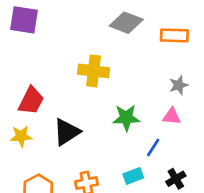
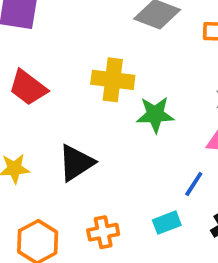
red trapezoid: (31, 101) -> (28, 88), moved, turned 100
green star: (126, 118) -> (155, 115), moved

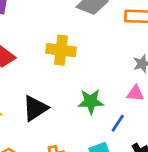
green star: (155, 115) -> (91, 102), moved

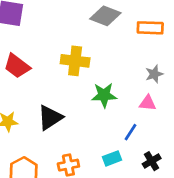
green star: (91, 102) -> (104, 95), moved

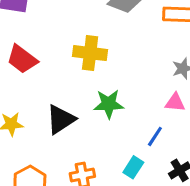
green star: (104, 95) -> (109, 104), moved
cyan rectangle: (112, 158) -> (133, 167), turned -36

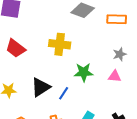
green star: (109, 104) -> (84, 72), moved
blue line: (155, 136) -> (64, 93), moved

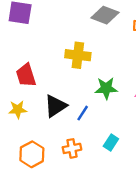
red trapezoid: (16, 48) -> (26, 75), moved, turned 35

